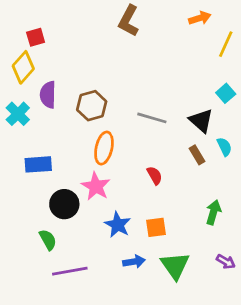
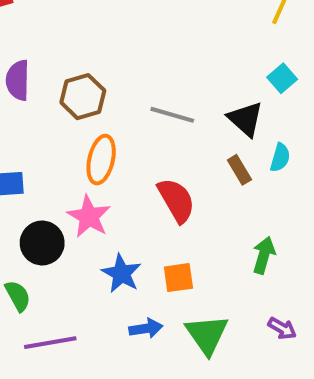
cyan semicircle: (224, 147) -> (280, 158), turned 42
red semicircle: (155, 175) -> (176, 200), size x1.6

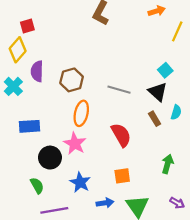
cyan square: (282, 78) -> (165, 70), moved
blue star: (121, 273) -> (80, 182), moved

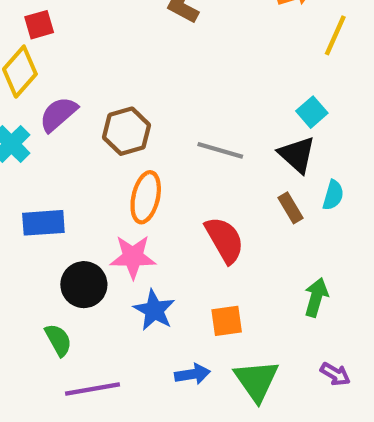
purple semicircle: (37, 71) -> (58, 114), turned 48
pink star: (75, 144) -> (133, 257), turned -30
blue star: (80, 182) -> (154, 310), moved

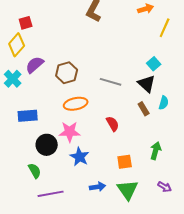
orange ellipse: (146, 197) -> (76, 104), turned 65
red semicircle: (224, 240) -> (113, 124), size x0.7
orange square: (227, 321) -> (125, 162), moved

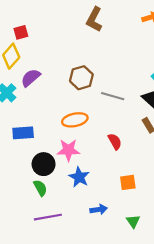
brown hexagon: (67, 73) -> (81, 78), moved
green semicircle: (35, 171) -> (40, 188), moved
green triangle: (128, 190) -> (133, 221), moved, size x0.6

